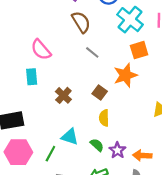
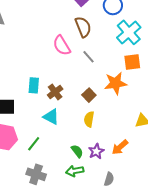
pink semicircle: (41, 50) -> (62, 45), moved
cyan rectangle: (32, 77) -> (34, 85), moved
cyan triangle: (70, 137) -> (51, 117), moved
green semicircle: (97, 145) -> (77, 151), moved
orange arrow: (142, 155) -> (120, 147), moved, turned -54

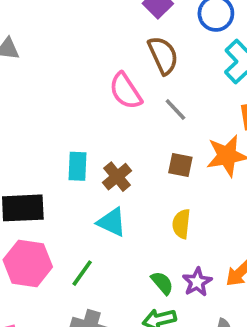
brown square: (89, 95) -> (180, 165), moved, turned -32

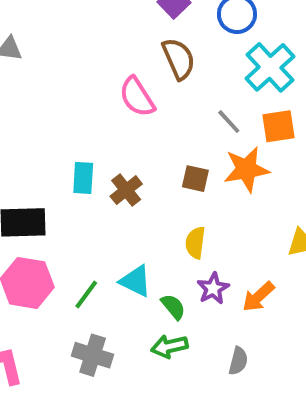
gray line: (175, 110) -> (229, 122), moved
cyan triangle: (112, 222) -> (136, 281), moved
purple star: (197, 282) -> (213, 288), moved

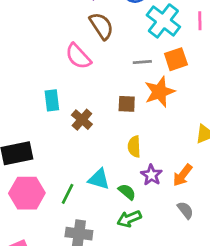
gray line: (229, 122) -> (142, 62), turned -42
cyan rectangle: (83, 178) -> (52, 100), moved
gray semicircle: (238, 361) -> (185, 210), moved, turned -42

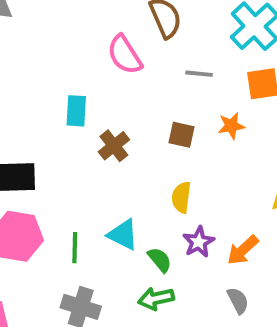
gray line: (142, 62) -> (199, 74), moved
orange star: (160, 92) -> (231, 126), size x0.6
green line: (68, 194) -> (75, 248), turned -35

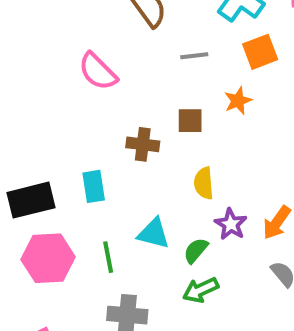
pink semicircle: (125, 55) -> (98, 71), moved
cyan rectangle: (76, 111) -> (94, 186), moved
brown cross: (114, 146) -> (143, 144), moved, turned -32
green semicircle: (160, 260) -> (196, 250), turned -88

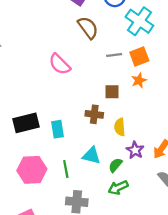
orange square: (260, 52) -> (139, 56), moved
brown cross: (143, 144) -> (94, 114), moved
black rectangle: (31, 200) -> (26, 123), moved

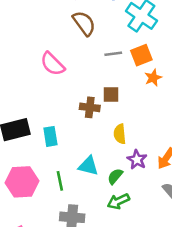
orange star: (139, 80) -> (153, 78), moved
brown cross: (94, 114) -> (90, 107), moved

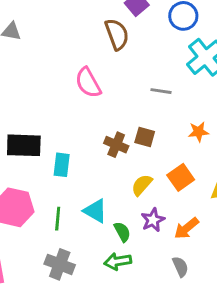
brown semicircle: (84, 23) -> (117, 34), moved
orange square: (141, 55) -> (181, 177), moved, turned -30
yellow semicircle: (120, 134) -> (142, 185), turned 30
green semicircle: (115, 176) -> (122, 232), turned 96

